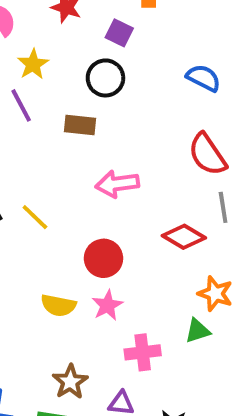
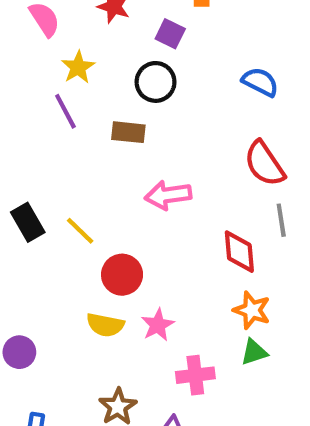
red diamond: (184, 237) -> (239, 252), turned 54
red circle: (104, 258) -> (122, 275), moved
orange star: (215, 294) -> (252, 310), moved

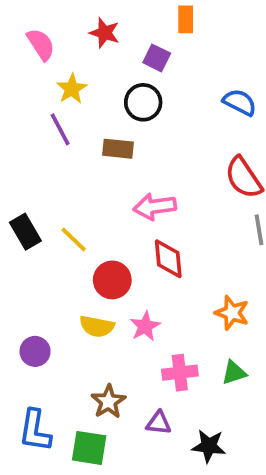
red diamond: (239, 252) -> (168, 259), moved
purple circle: (19, 352) -> (35, 351), moved
green triangle: (254, 352) -> (234, 373), moved

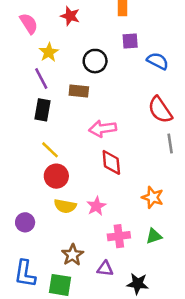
purple square: (157, 58) -> (130, 41), moved, turned -30
black rectangle: (25, 232) -> (43, 110), moved, turned 40
red circle: (112, 280) -> (56, 176), moved

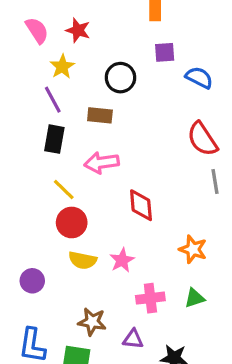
red star: (70, 16) -> (78, 30), moved
pink arrow: (103, 129) -> (102, 163), moved
brown star: (73, 255) -> (92, 322), turned -30

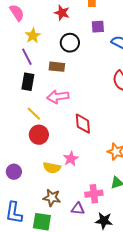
red star: (78, 30) -> (62, 13), moved
yellow semicircle: (83, 260) -> (52, 168), moved
pink cross: (150, 298) -> (94, 194), moved

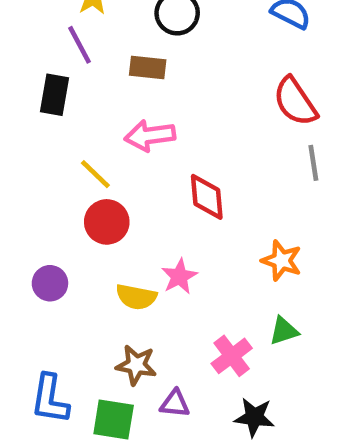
black rectangle: (28, 82) -> (55, 95), moved
purple circle: (14, 172) -> (50, 283), moved
pink cross: (94, 194) -> (232, 356), turned -30
purple triangle: (78, 209) -> (175, 404), moved

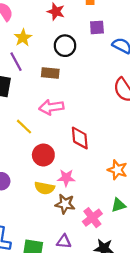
red circle: (107, 222) -> (43, 155), moved
pink star: (179, 276) -> (66, 178), turned 30
brown star: (136, 365) -> (65, 204), moved

